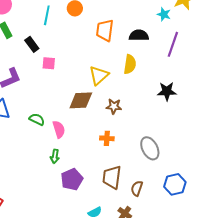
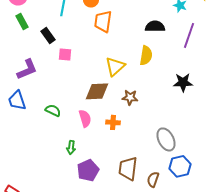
orange trapezoid: (105, 30) -> (103, 21), moved
pink semicircle: (59, 129) -> (85, 118), moved
orange cross: (107, 138) -> (113, 122), moved
blue hexagon: (175, 184) -> (180, 166), moved

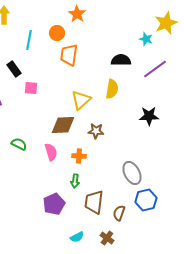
purple line: (189, 35) -> (155, 69), turned 35
green arrow: (71, 147) -> (75, 181), moved

